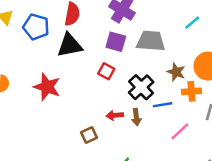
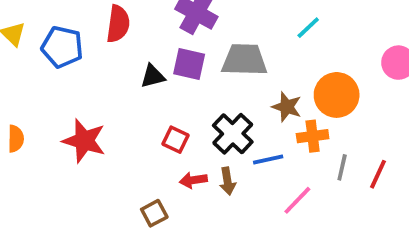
black triangle: (70, 45) -> (153, 76), moved, size x0.6
red square: (106, 71) -> (175, 140), moved

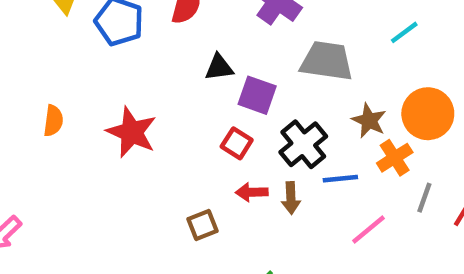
purple square: (189, 64) -> (257, 95), moved
orange cross: (313, 136) -> (395, 158), turned -32

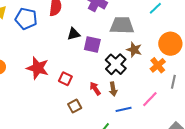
brown star: (369, 121) -> (134, 50), moved
red square: (237, 143) -> (65, 79), moved
blue line: (340, 179) -> (124, 109), moved
red arrow: (252, 192) -> (95, 89), turned 64

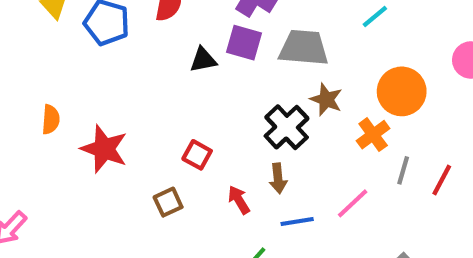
purple square: (92, 44) -> (244, 43), moved
red star: (38, 68) -> (104, 149), moved
red square: (65, 79) -> (197, 155), moved
red arrow: (95, 89) -> (239, 200), moved
brown square: (75, 106) -> (168, 202), moved

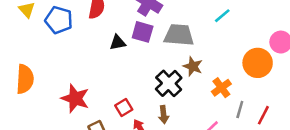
orange circle: (402, 91) -> (258, 63), moved
orange semicircle: (51, 119) -> (25, 79), size x1.6
red star: (104, 149) -> (75, 98), moved
red square: (197, 155) -> (124, 107), moved, turned 30

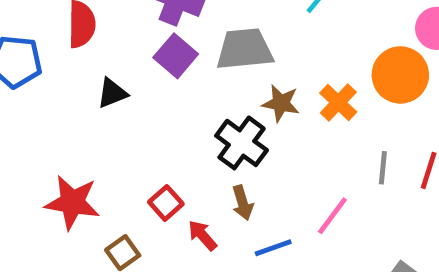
purple square: (143, 32) -> (176, 56), turned 35
black triangle: (118, 43) -> (112, 93), moved
orange cross: (221, 88) -> (338, 102), moved

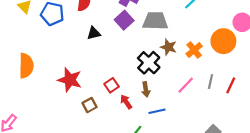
pink line: (332, 216) -> (186, 85), moved

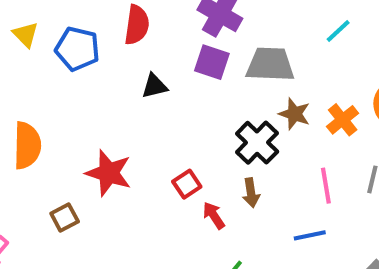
purple square: (124, 20) -> (212, 62), turned -30
pink line: (186, 85) -> (326, 186), turned -54
brown square: (90, 105) -> (65, 217), moved
blue line: (157, 111) -> (310, 235), moved

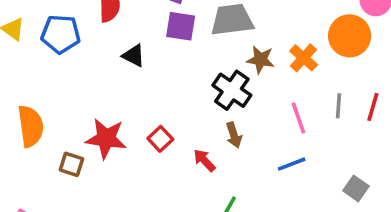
black triangle: (154, 86) -> (134, 56), turned 50
red square: (187, 184) -> (160, 139), moved
brown square: (65, 217) -> (71, 164), moved, turned -35

